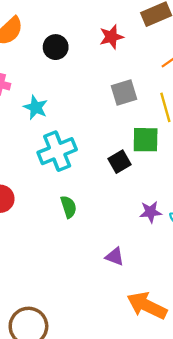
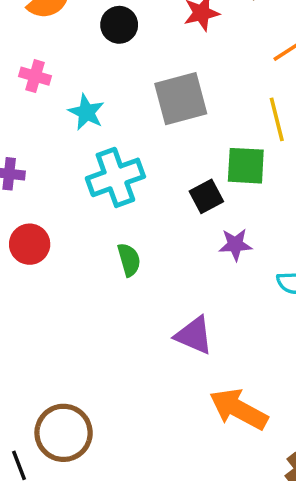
gray square: (124, 93) -> (181, 99), moved, size x1.4
purple star: (151, 212) -> (235, 245), moved
purple triangle: (115, 257) -> (194, 335), size x1.4

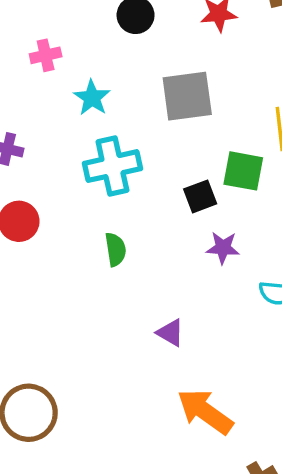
pink cross: (35, 76) -> (46, 55), turned -36
purple triangle: (194, 335) -> (170, 333), size x0.7

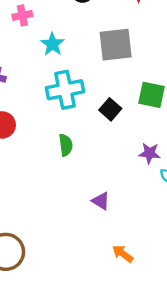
black square: (200, 196) -> (110, 109), moved, turned -30
purple star: (223, 248) -> (149, 153), moved
orange arrow: (205, 411) -> (123, 254), size x0.6

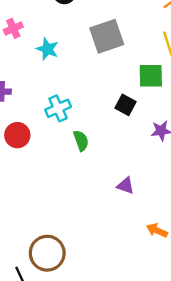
cyan cross: (65, 90) -> (58, 108), moved, size x0.7
black square: (110, 109) -> (126, 105), moved

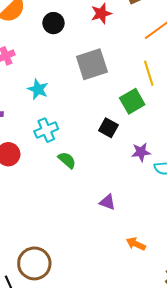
cyan star: (47, 49) -> (38, 89), moved
green square: (151, 76) -> (132, 101), turned -30
green semicircle: (81, 141) -> (67, 160), turned -30

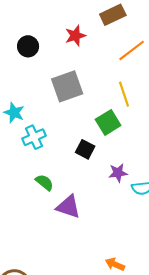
cyan cross: (46, 130) -> (34, 137), moved
purple triangle: (107, 202) -> (68, 207), moved, size x1.5

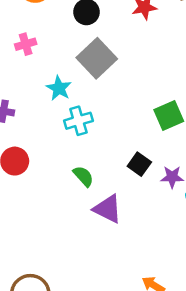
gray square: (67, 86) -> (97, 58), moved, turned -32
black square: (85, 149) -> (139, 164), moved

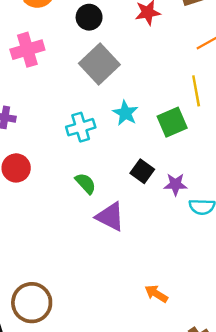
pink cross: (26, 44) -> (27, 50), size x1.5
cyan star: (59, 88) -> (125, 113), moved

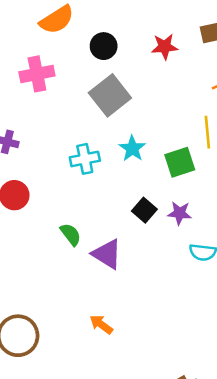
green semicircle: (86, 183) -> (71, 234), moved
purple star: (175, 184) -> (180, 213), moved
orange arrow: (156, 294) -> (101, 324), moved

